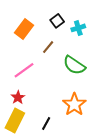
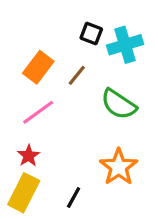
black square: (57, 21) -> (91, 34), turned -32
cyan cross: (78, 28) -> (125, 45), size x1.5
orange rectangle: (24, 29) -> (38, 67), moved

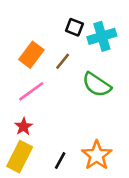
orange star: (119, 167) -> (97, 155), moved

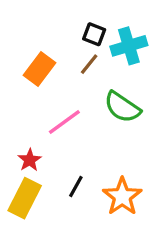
brown line: (63, 61) -> (89, 64), moved
pink line: (31, 91) -> (64, 122), moved
black line: (60, 160) -> (76, 187), moved

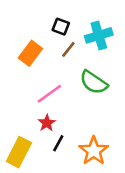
black square: (94, 34) -> (61, 27), moved
red star: (30, 160) -> (47, 123), moved

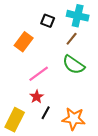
cyan cross: (99, 35) -> (78, 16), moved, turned 30
brown line: (68, 49) -> (72, 39), moved
orange star: (94, 151) -> (74, 119), turned -30

